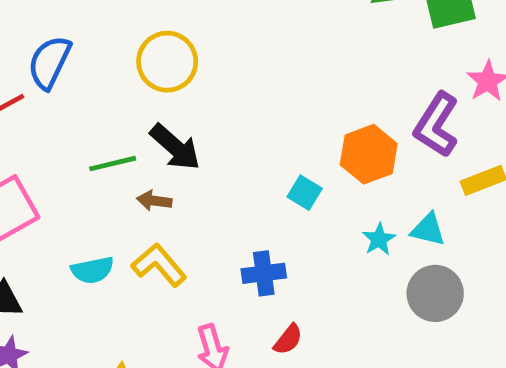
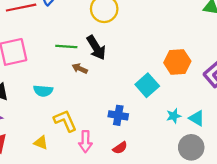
orange hexagon: (369, 154) -> (177, 62), moved
cyan square: (305, 193) -> (147, 85), size x1.5
yellow L-shape: (159, 265) -> (65, 121), moved

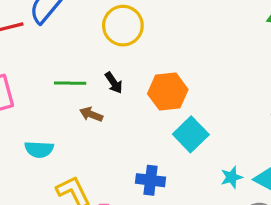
black arrow: (96, 48) -> (114, 83), size x0.6
orange hexagon: (177, 62) -> (168, 92), moved

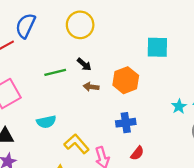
orange hexagon: (168, 92) -> (126, 80), moved
brown arrow: (91, 114) -> (91, 87), moved
cyan square: (191, 134) -> (157, 47), moved, turned -30

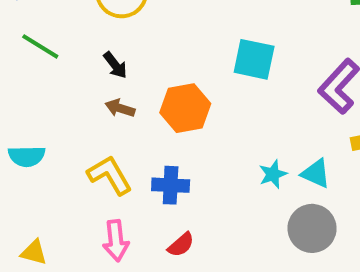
green line: (55, 72) -> (40, 46), moved, turned 35
yellow L-shape: (77, 144) -> (110, 175), moved

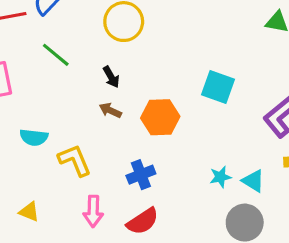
yellow L-shape: (110, 175) -> (75, 160), moved
blue cross: (171, 185) -> (141, 175), turned -32
red semicircle: (181, 245) -> (143, 221), size x1.5

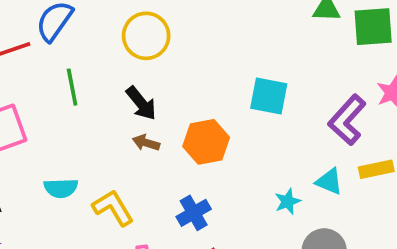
green line: (56, 55) -> (72, 87), turned 48
black arrow: (111, 77) -> (141, 103), size x1.4
cyan triangle: (253, 181) -> (329, 182), moved

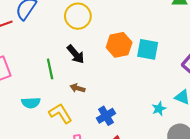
green line: (72, 87) -> (50, 69), moved
orange hexagon: (206, 142) -> (119, 45), moved
brown arrow: (146, 143) -> (78, 88), moved

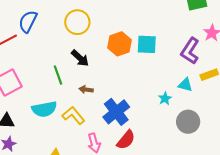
cyan semicircle: (31, 103) -> (44, 109), size x1.4
blue cross: (106, 116) -> (116, 112), size x1.5

